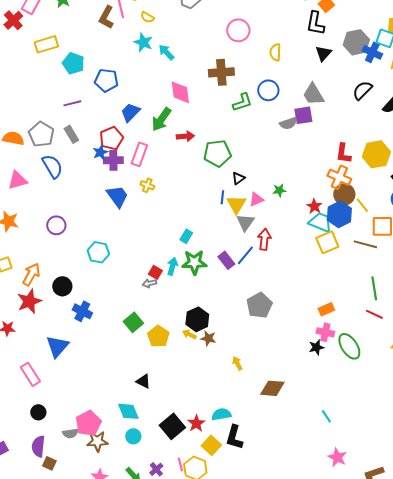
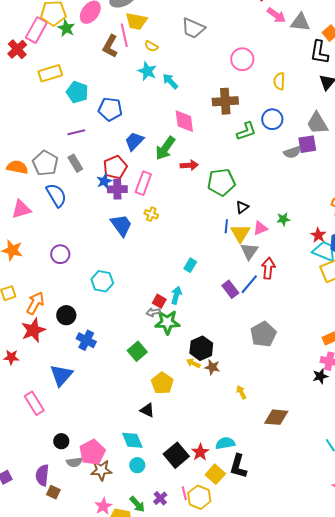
green star: (194, 262) -> (167, 322), moved
yellow pentagon: (158, 336) -> (162, 383), moved
black circle: (38, 412) -> (61, 441), moved

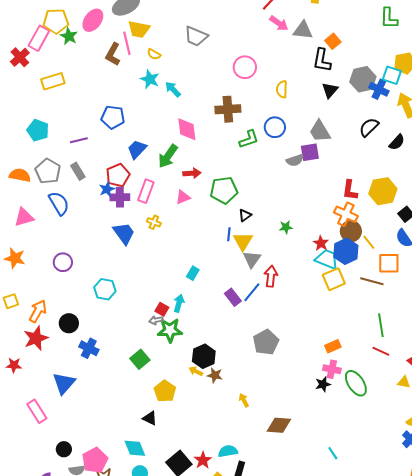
cyan pentagon: (77, 92) -> (38, 130), moved
pink triangle: (260, 228) -> (183, 197), moved

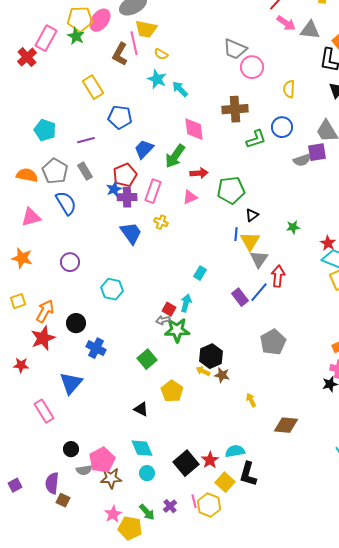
yellow pentagon: (56, 21) -> (80, 19), moved
gray trapezoid: (196, 36) -> (235, 49), moved
yellow rectangle: (53, 81) -> (93, 87), moved, turned 75
black triangle: (150, 418) -> (141, 409), moved

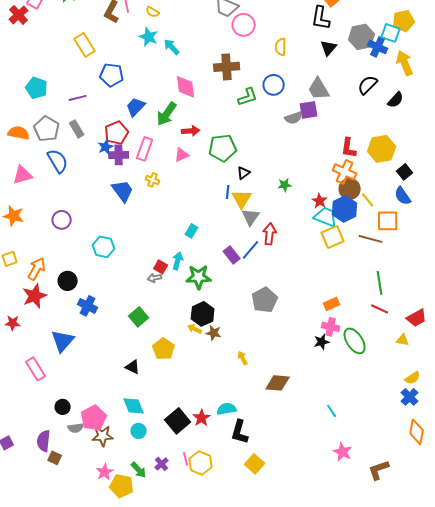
green star: (177, 330) -> (199, 277), moved
yellow square: (225, 482) -> (255, 464), moved

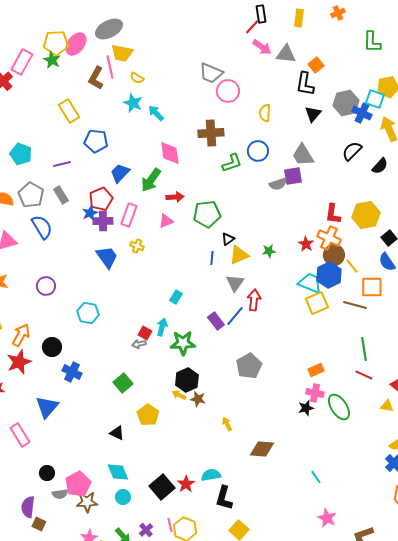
yellow triangle: (242, 199) -> (239, 255), moved, turned 35
red star: (320, 201) -> (306, 244), moved

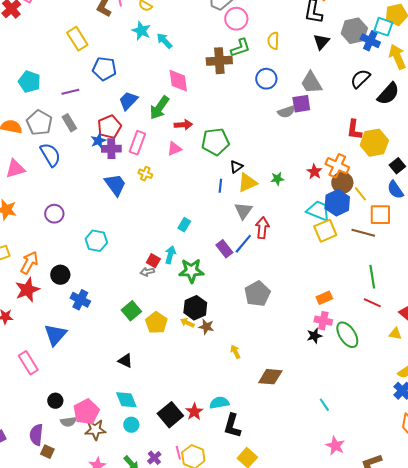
green L-shape: (232, 163) -> (240, 48), moved
black semicircle: (380, 166) -> (388, 94), size x1.4
red L-shape: (333, 214) -> (354, 130), moved
yellow pentagon: (148, 415) -> (156, 323), moved

